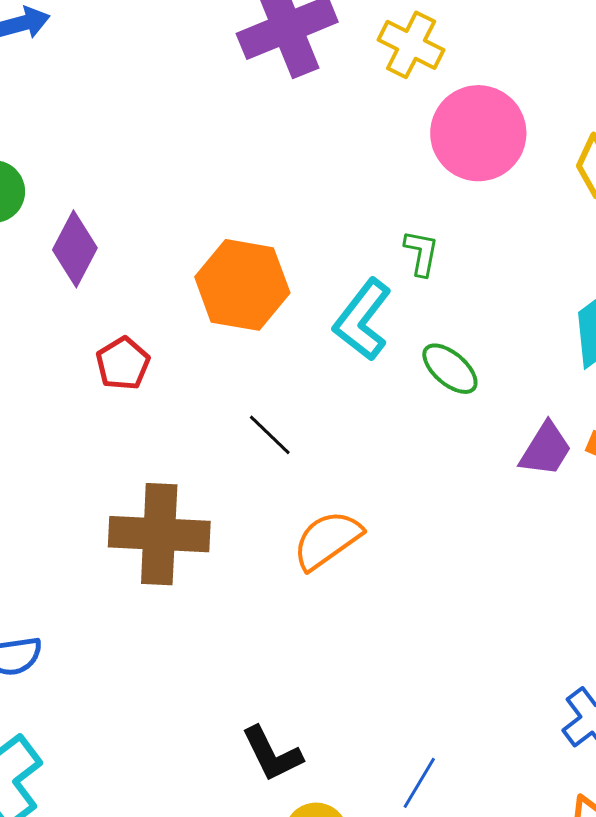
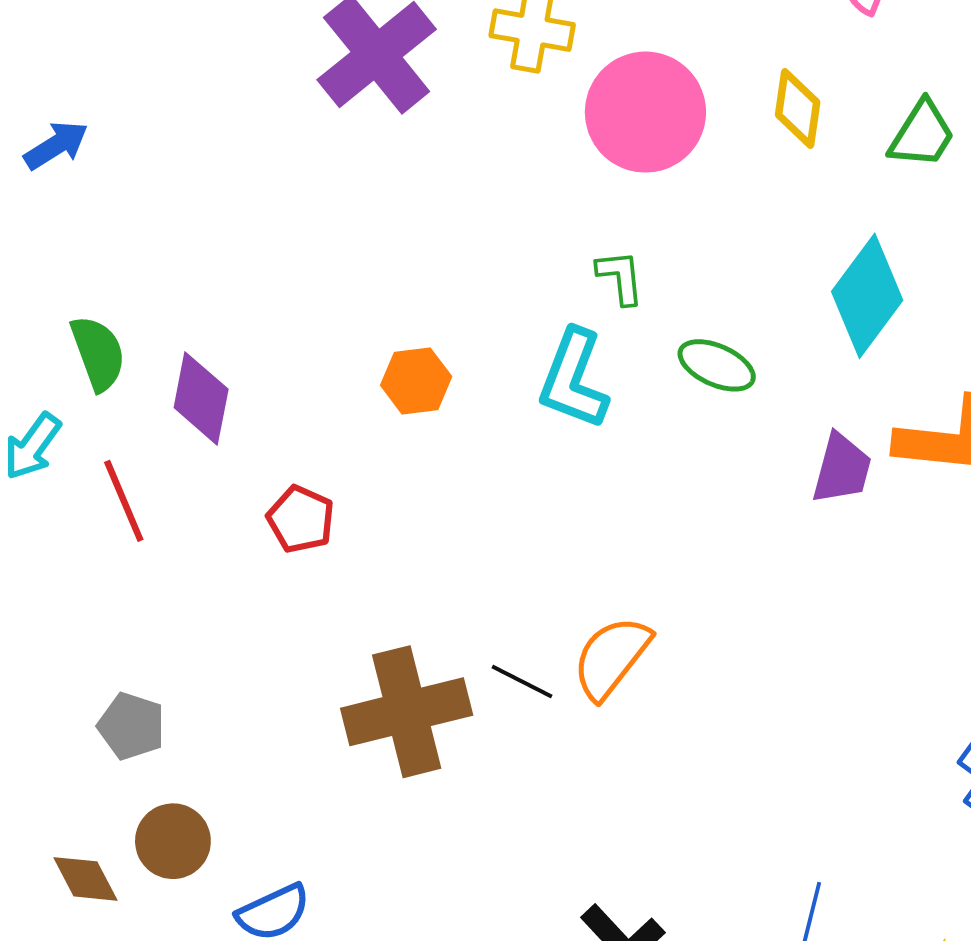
orange hexagon: (242, 285) -> (416, 381), size x0.6
green ellipse: (450, 369) -> (717, 365), moved
black line: (270, 435) -> (522, 682), moved

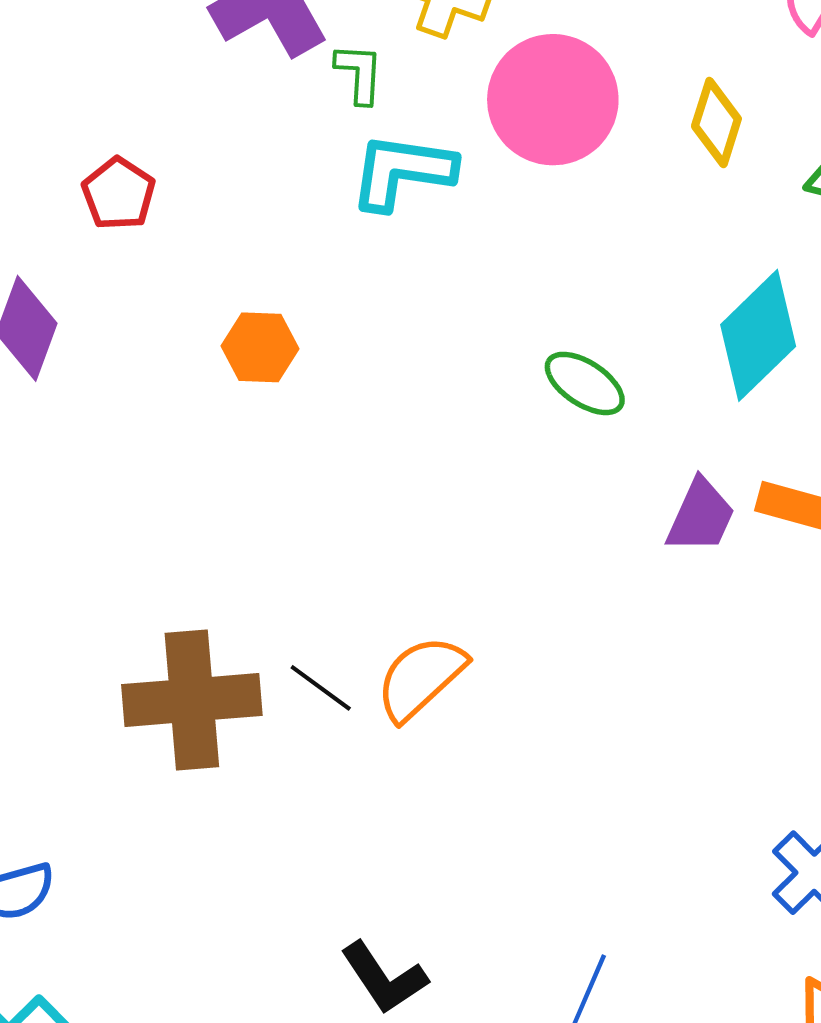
green L-shape: (620, 277) -> (359, 73), moved
cyan L-shape: (574, 379) -> (402, 171), moved, turned 68
red pentagon: (301, 519) -> (119, 194), moved

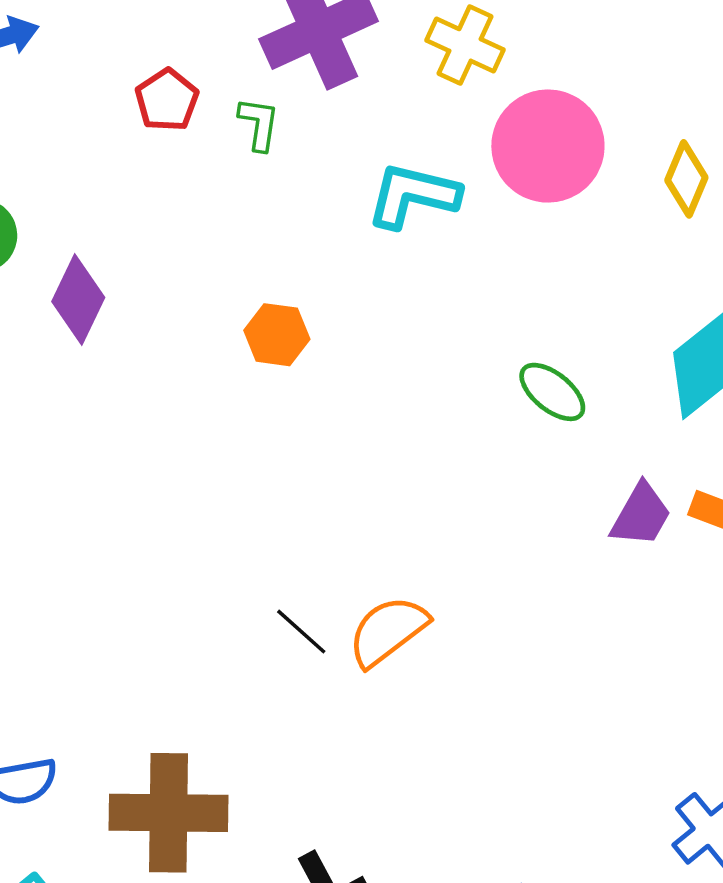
green L-shape: (359, 73) -> (259, 124), moved
red pentagon: (119, 194) -> (167, 100), moved
brown cross: (192, 700) -> (169, 813), moved

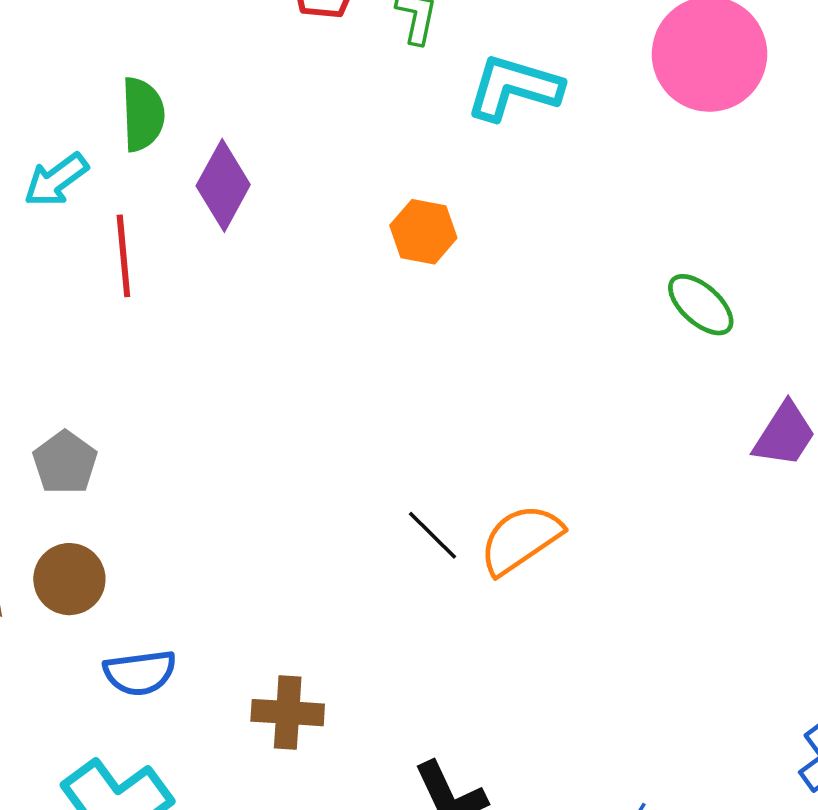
cyan L-shape: (413, 195) -> (514, 88), moved
brown cross: (169, 813) -> (288, 713), size x0.6

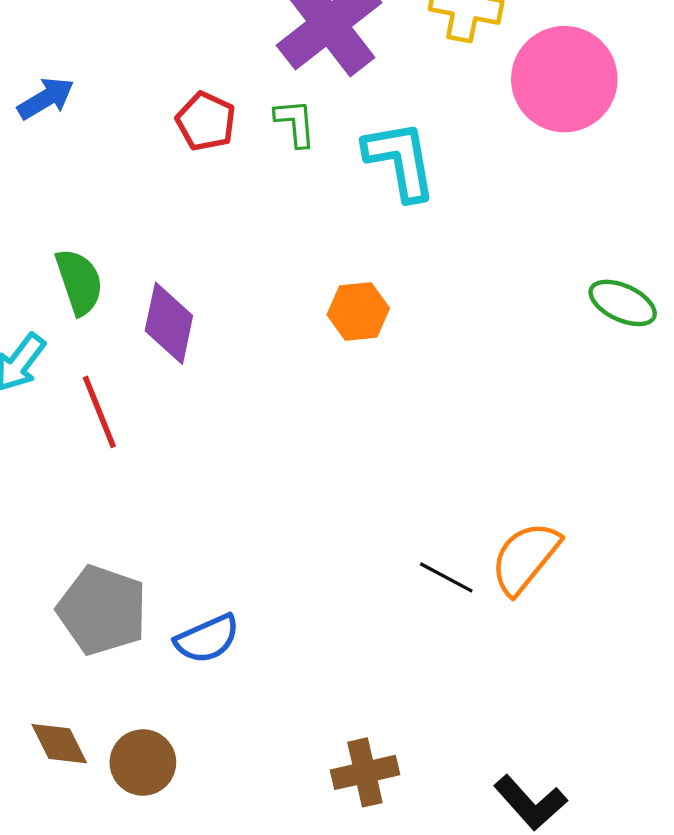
cyan L-shape: (514, 88) -> (400, 160), turned 80
gray pentagon: (65, 463) -> (102, 610), size x1.5
brown circle: (69, 579) -> (143, 762), moved
blue semicircle: (140, 673) -> (207, 639), moved

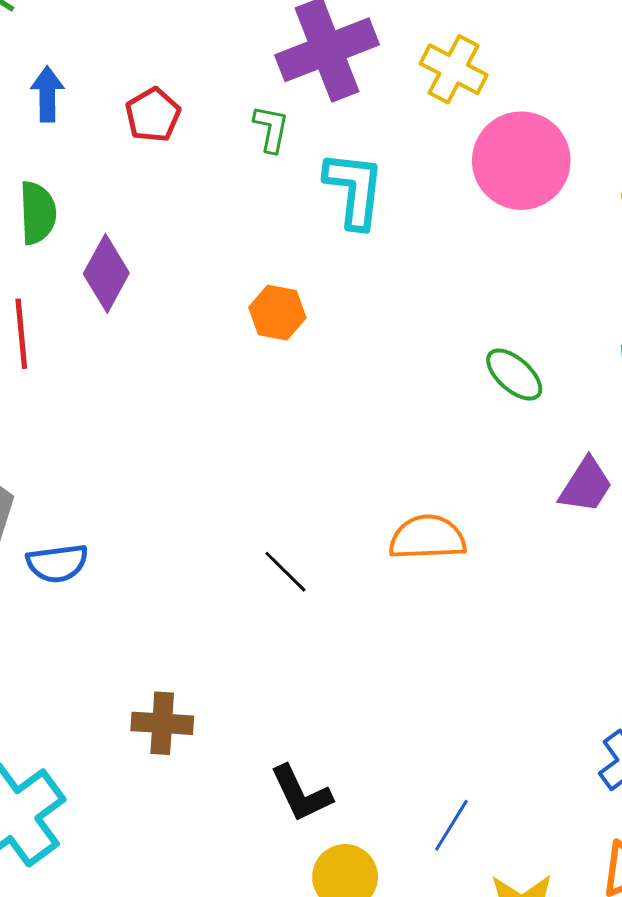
blue arrow: (46, 98) -> (47, 94), moved, turned -76
red pentagon: (206, 121) -> (153, 115), moved
orange semicircle: (525, 558) -> (427, 538), moved, turned 32

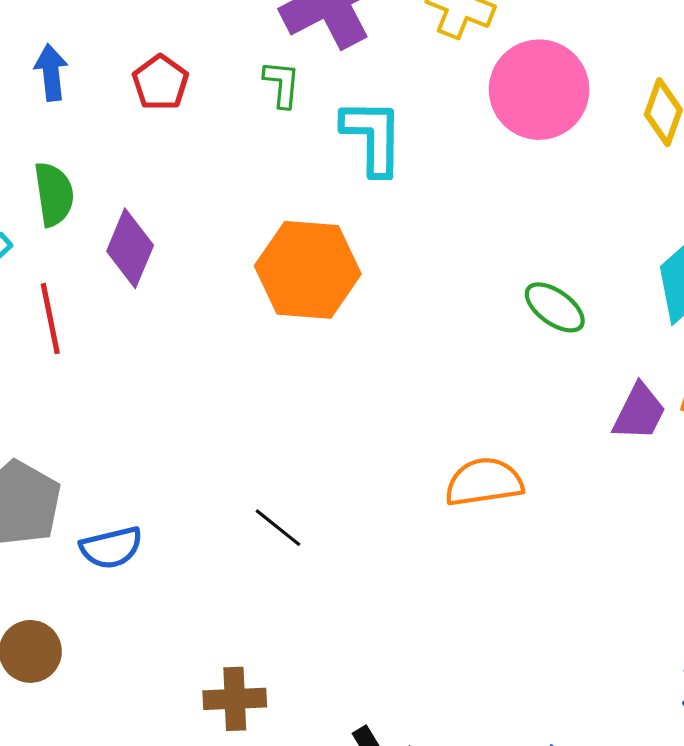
orange hexagon: (277, 313) -> (308, 270), size x1.8
black line: (285, 572) -> (278, 528), moved

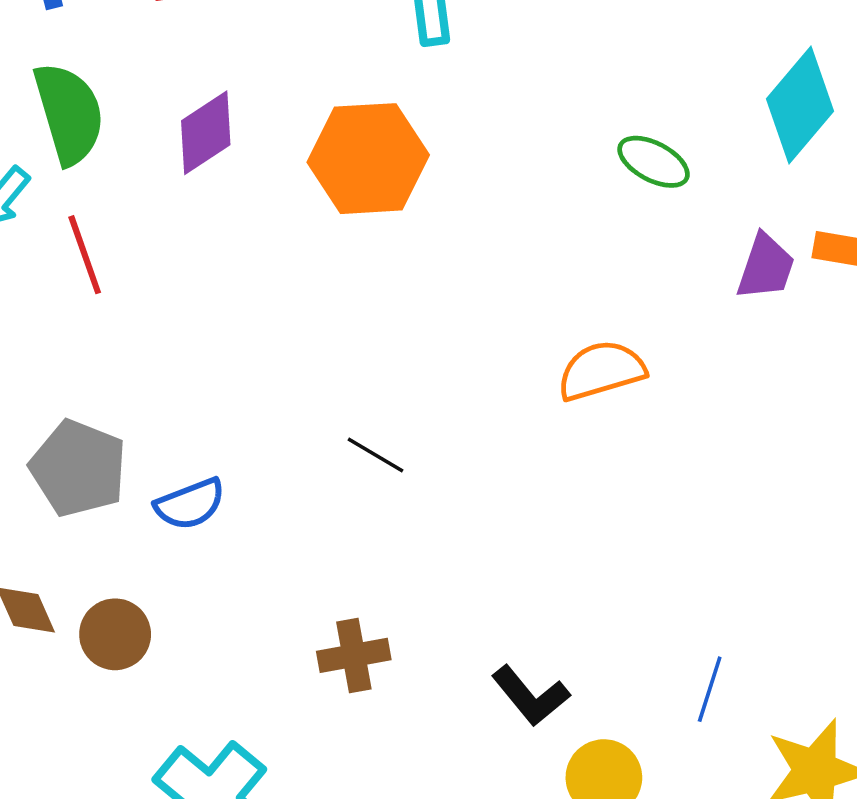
green semicircle: (54, 194) -> (69, 113), size x1.4
purple diamond: (130, 248) -> (206, 133), moved, turned 42

